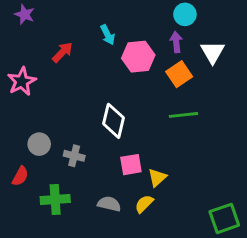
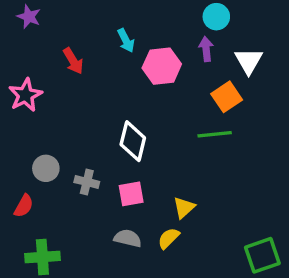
red arrow: (62, 52) -> (73, 61), turned 105
orange square: (179, 74) -> (227, 97), moved
pink square: (131, 165) -> (131, 194), moved
green cross: (55, 199) -> (42, 257), moved

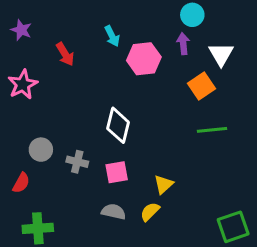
purple star: (29, 17) -> (21, 30), moved
green line: (215, 134) -> (212, 130), moved

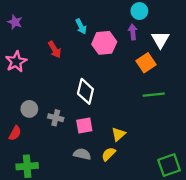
red arrow: (65, 54) -> (55, 50), moved

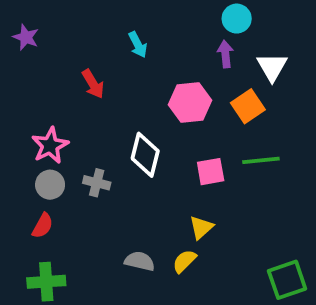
pink hexagon: (104, 43) -> (190, 103), moved
pink star: (16, 62) -> (50, 145), moved
gray cross: (56, 118) -> (97, 183), moved
pink square: (84, 125) -> (211, 172), moved
red semicircle: (15, 133) -> (43, 226), moved

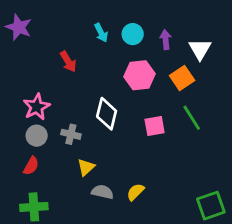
cyan circle: (237, 19) -> (133, 34), moved
purple star: (26, 37) -> (19, 27), size x1.4
green line: (261, 160) -> (192, 118), turned 64
yellow triangle: (201, 228) -> (86, 167), moved

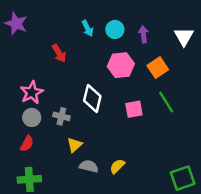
white triangle: (200, 49) -> (184, 37), moved

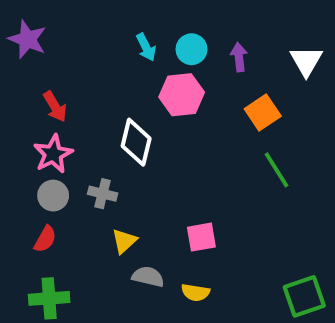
red arrow: (59, 53) -> (55, 107), moved
pink hexagon: (121, 65) -> (182, 95), moved
white diamond: (92, 98) -> (136, 142), moved
pink square: (134, 109) -> (201, 237), moved
yellow semicircle: (117, 166) -> (195, 292), moved, turned -126

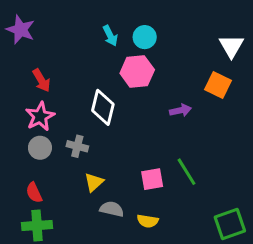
purple arrow: (239, 57) -> (181, 110), moved, turned 84
orange square: (263, 113) -> (218, 85), moved, turned -30
green line: (277, 170) -> (187, 172), moved
red semicircle: (45, 239) -> (34, 193), moved, turned 126

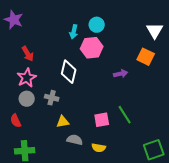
cyan arrow: (110, 36) -> (74, 32), moved, turned 40
yellow triangle: (94, 182) -> (63, 122), turned 32
red semicircle: (34, 193) -> (16, 121), moved

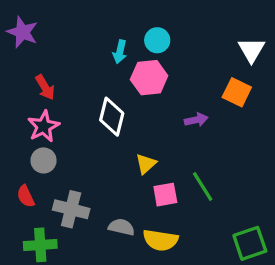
gray cross: (52, 98) -> (71, 209), moved, size x1.5
yellow triangle: (63, 122) -> (146, 164), moved, turned -32
yellow semicircle: (99, 148) -> (160, 240), size x1.5

